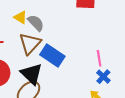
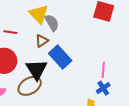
yellow triangle: (20, 17) -> (39, 14), size x1.5
brown triangle: (30, 44) -> (42, 41), size x0.6

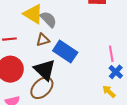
brown triangle: (42, 41) -> (43, 40), turned 32

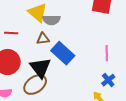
gray semicircle: (48, 19) -> (51, 20), turned 126
pink line: (111, 54) -> (107, 53), moved

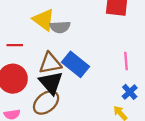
brown triangle: (43, 39) -> (50, 63), moved, size x1.5

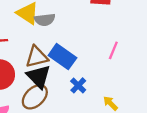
pink line: (126, 61) -> (113, 50), turned 30
blue cross: (130, 92) -> (78, 85), moved

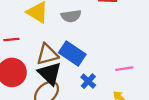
gray semicircle: (45, 20) -> (71, 16), moved
pink line: (113, 50) -> (124, 69), moved, turned 60

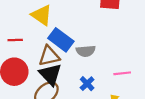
gray semicircle: (71, 16) -> (86, 51), moved
blue rectangle: (72, 54) -> (61, 40), moved

